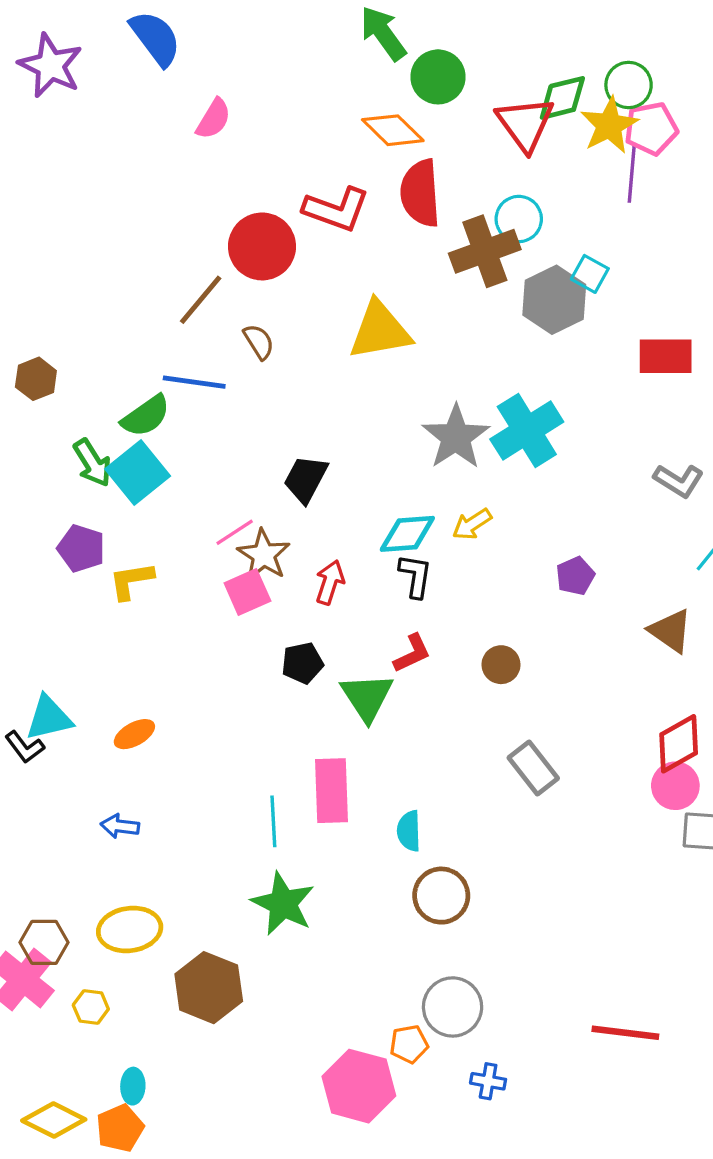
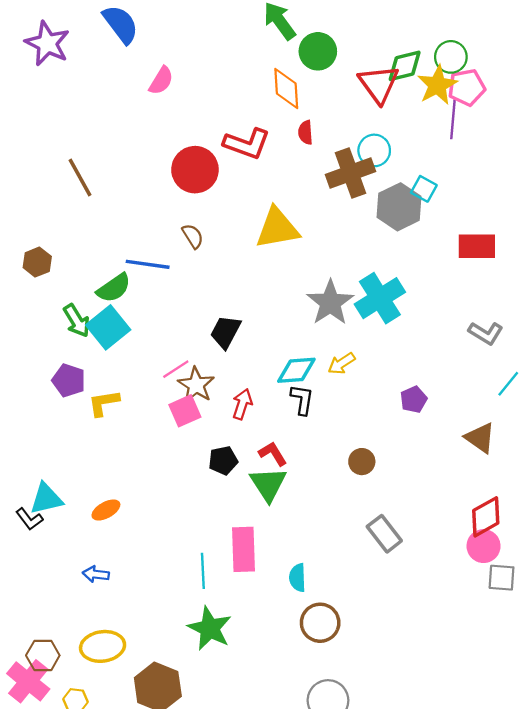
orange diamond: (393, 130) -> (286, 88), turned 42
red semicircle: (420, 193) -> (305, 132), size x0.5
brown line: (201, 300) -> (80, 178), moved, turned -69
red L-shape: (412, 653) -> (273, 454), moved, turned -96

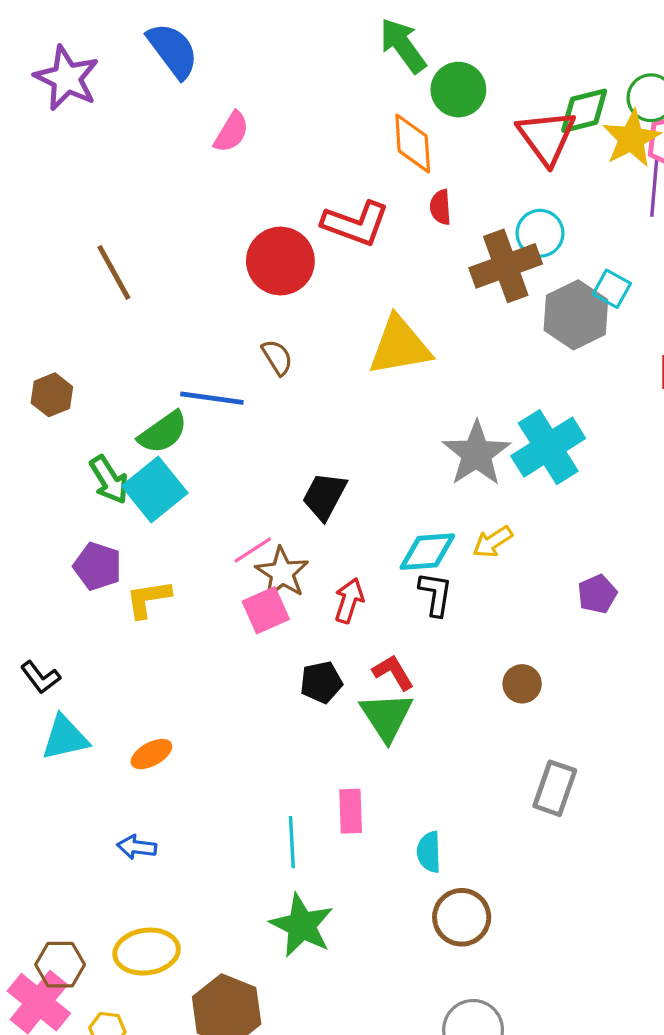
black L-shape: (29, 519) -> (40, 677), moved
gray rectangle: (384, 534) -> (555, 788), turned 57
pink rectangle: (243, 549) -> (351, 811), size x0.7

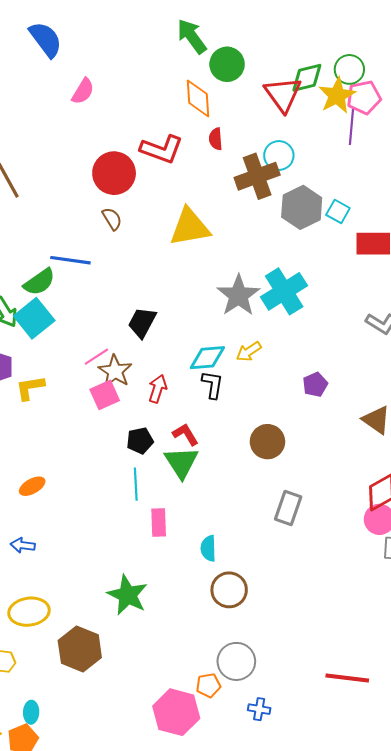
cyan square: (612, 289) -> (338, 211), moved
brown semicircle: (277, 357) -> (112, 219), moved
brown circle: (522, 684) -> (267, 442), size x1.4
cyan line: (292, 842) -> (136, 484), moved

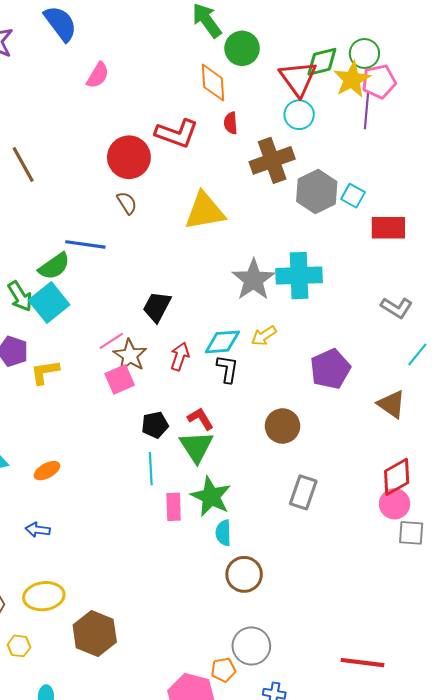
cyan circle: (279, 156) -> (299, 115), moved
cyan cross: (284, 291) -> (299, 276), turned 30
purple pentagon: (315, 385) -> (330, 369), size x1.6
red arrow: (158, 389) -> (180, 356), moved
green star: (128, 595) -> (211, 497), moved

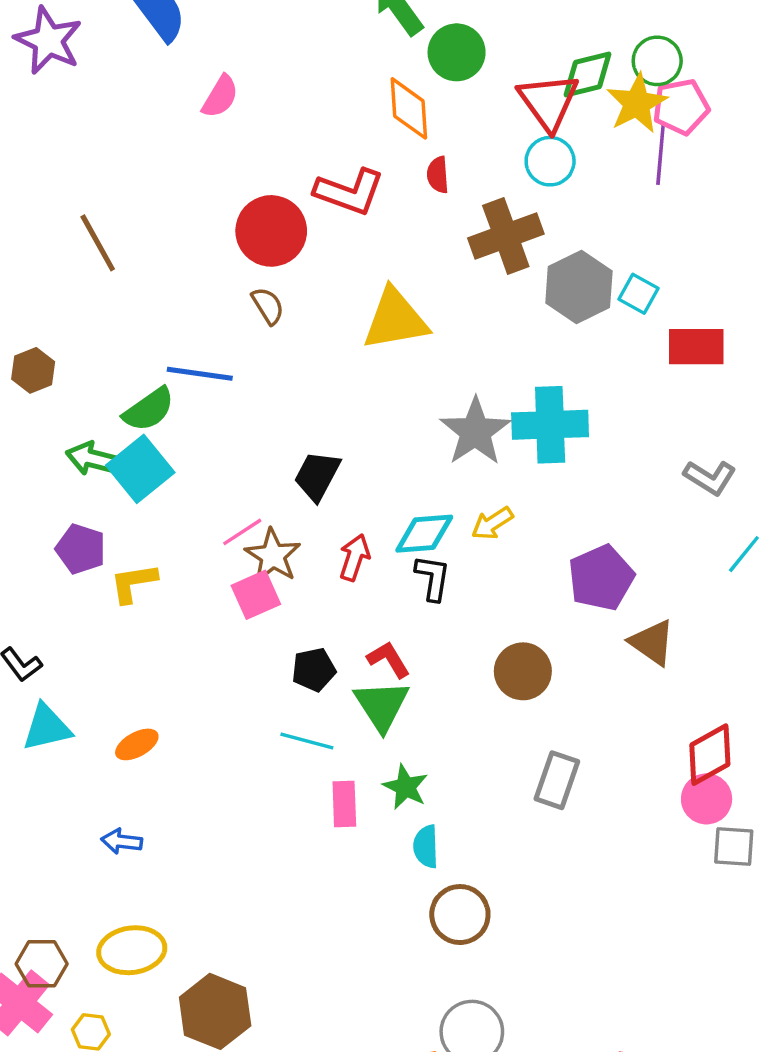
green arrow: (20, 296) -> (93, 459), turned 136
brown triangle: (391, 404) -> (652, 642), moved
cyan line: (151, 469) -> (307, 741), turned -72
green star: (211, 497) -> (406, 787), size x0.7

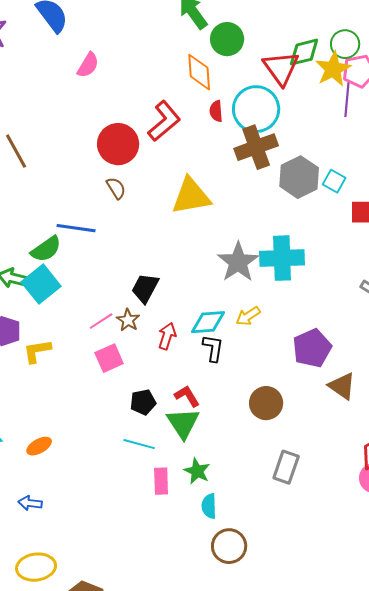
cyan circle: (550, 161) -> (256, 109), moved, size x1.6
red L-shape: (349, 192) -> (164, 121), turned -60
brown star: (273, 556) -> (128, 320), moved, size x0.7

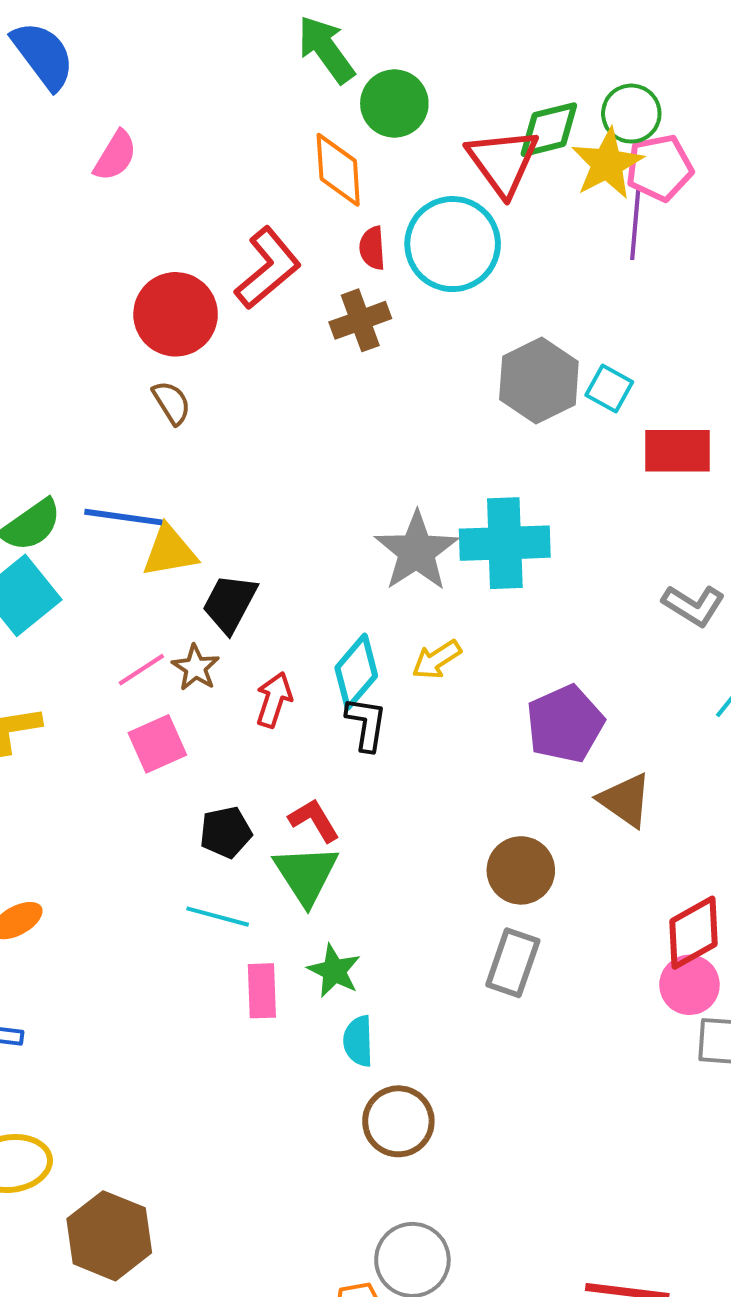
brown cross: (256, 147) -> (360, 320), moved, size x0.7
yellow triangle: (191, 196) -> (170, 551), moved, size x0.7
blue line: (76, 228) -> (123, 517), moved
cyan diamond: (208, 322) -> (356, 672), turned -45
brown circle: (266, 403) -> (521, 870), moved

